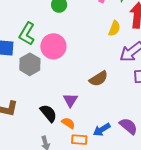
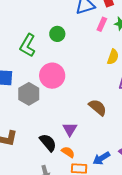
green L-shape: (27, 34) -> (28, 45), moved
brown semicircle: (99, 79) -> (98, 107), turned -108

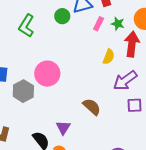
green circle: (57, 34) -> (62, 16), moved
green L-shape: (28, 45) -> (26, 26), moved

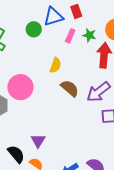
yellow semicircle: (109, 57) -> (55, 65), moved
brown semicircle: (92, 107) -> (70, 88), moved

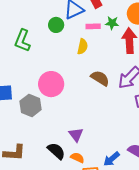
pink rectangle: (70, 36) -> (93, 26), turned 72
yellow semicircle: (55, 65) -> (82, 47), moved

